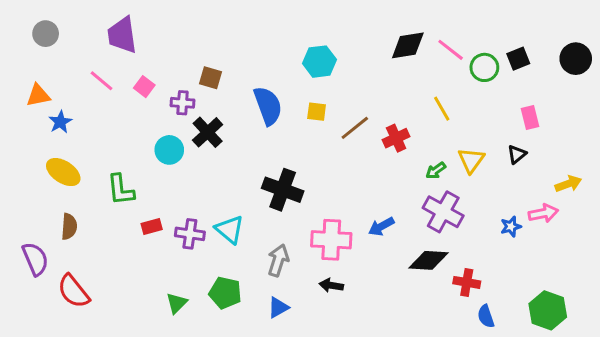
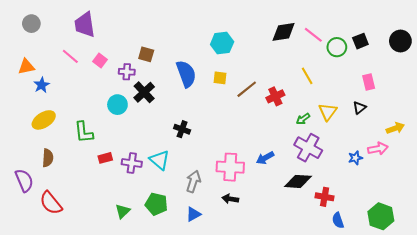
yellow ellipse: (63, 172) -> (44, 120), turned -65
black cross: (283, 190) -> (182, 129), moved, size x0.6

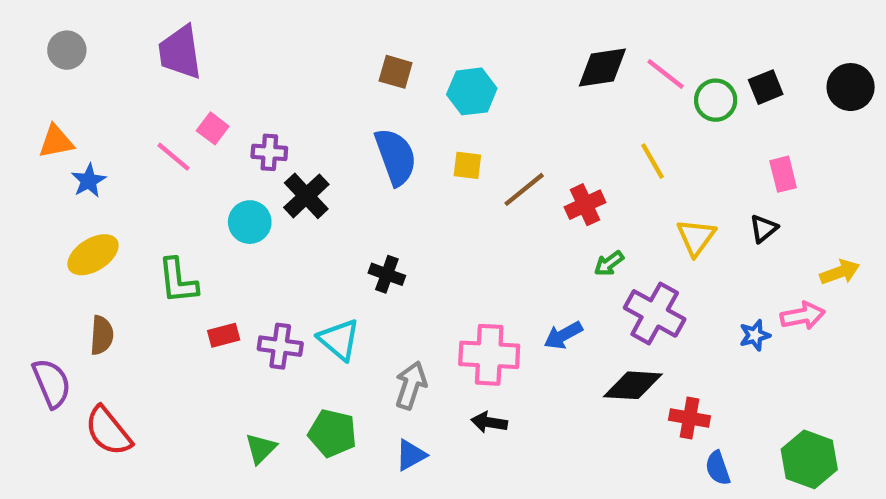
brown square: (146, 54) -> (396, 72), moved
pink line: (70, 56) -> (174, 157), moved
green arrow: (303, 119) -> (609, 263), moved

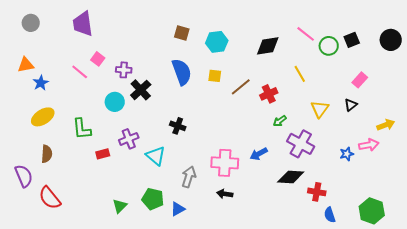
black diamond: (602, 67) -> (268, 46), moved
pink rectangle: (783, 174) -> (360, 80), turned 56
purple cross: (280, 346) -> (129, 139), moved, turned -30
blue triangle: (411, 455) -> (178, 209), moved

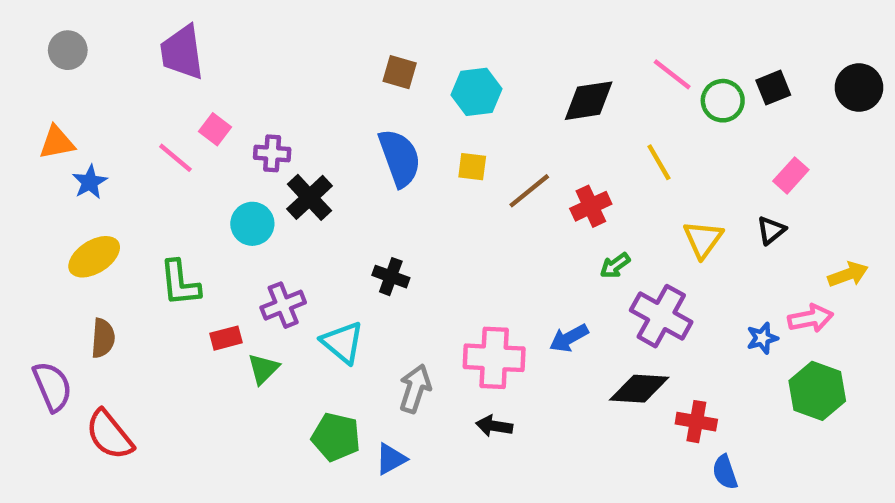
green triangle: (120, 206) -> (263, 369), moved
green hexagon: (372, 211) -> (817, 391), moved

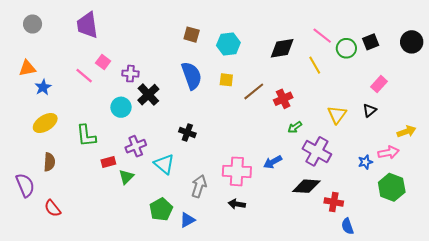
yellow line: (659, 162) -> (315, 65), moved
red semicircle: (110, 435) -> (53, 208), size x0.7
green pentagon: (336, 437) -> (161, 209), turned 30

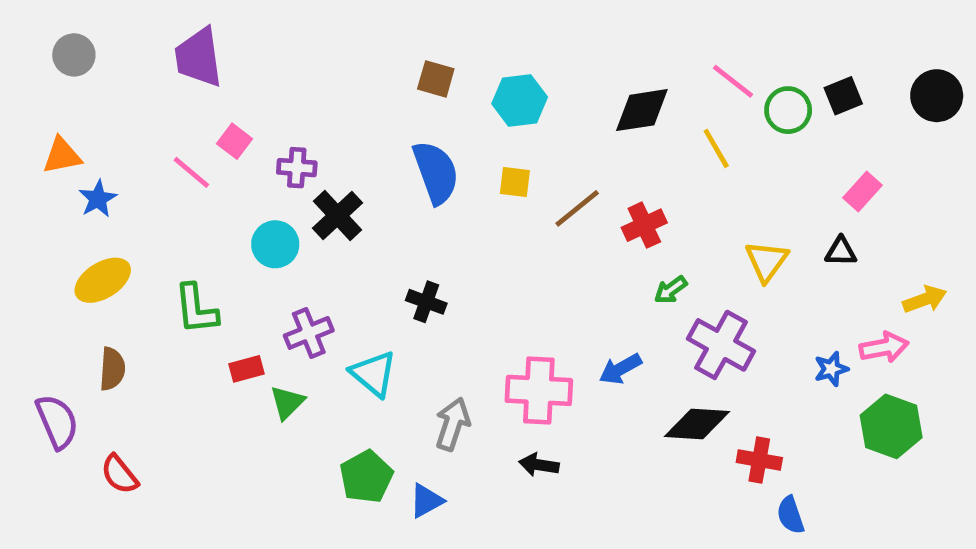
black triangle: (370, 110) -> (841, 251), turned 40

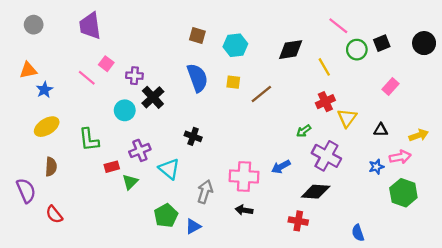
pink line: (733, 81) -> (338, 26), moved
red cross: (644, 225) -> (325, 102), moved
black triangle: (841, 251) -> (381, 130), moved
red cross: (759, 460) -> (298, 221), moved

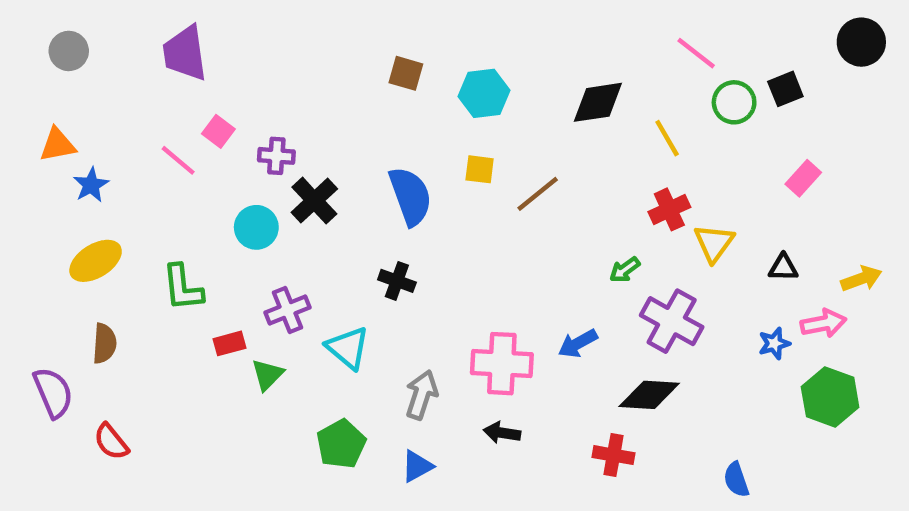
black circle: (424, 43) -> (861, 42), moved
blue semicircle: (197, 78) -> (410, 196), moved
blue triangle: (193, 226) -> (417, 466), moved

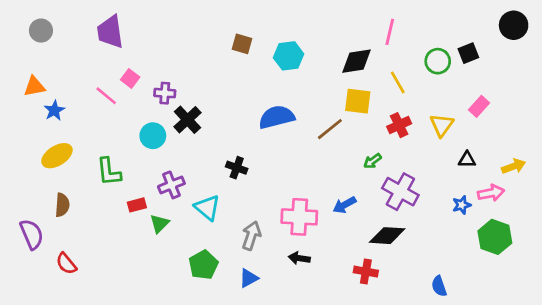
pink line: (696, 53) -> (390, 32), moved, turned 65
yellow square: (480, 169) -> (358, 101), moved, size x1.5
brown line: (538, 194) -> (330, 129), moved
blue semicircle: (410, 196) -> (277, 117), moved, turned -84
yellow triangle: (714, 243) -> (442, 125), moved

